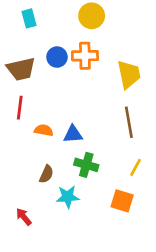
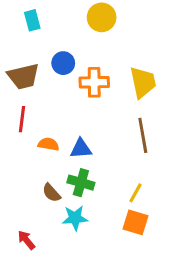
orange cross: (85, 56) -> (94, 82), moved
green cross: (86, 165) -> (81, 183), moved
yellow line: (136, 167) -> (135, 193), moved
brown semicircle: (46, 174) -> (51, 193), turned 114

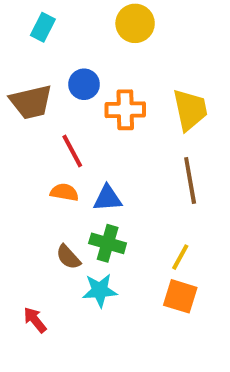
cyan rectangle: (32, 20) -> (43, 27), turned 42
red line: (22, 119) -> (72, 151), moved, turned -35

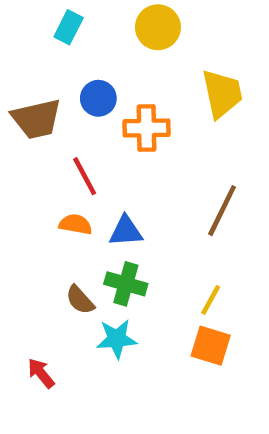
cyan rectangle: (43, 27) -> (69, 27), moved
yellow trapezoid: (190, 110) -> (222, 94), moved
brown line: (190, 180) -> (222, 211), turned 36

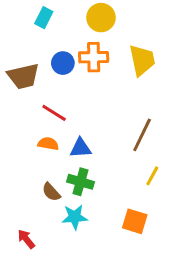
orange cross: (146, 128) -> (94, 57), moved
red line: (85, 176) -> (54, 113), turned -30
yellow line: (211, 300) -> (152, 176), moved

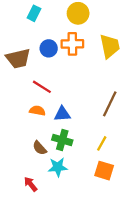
yellow line: (152, 176) -> (102, 143), moved
red arrow: (26, 239) -> (31, 184), moved

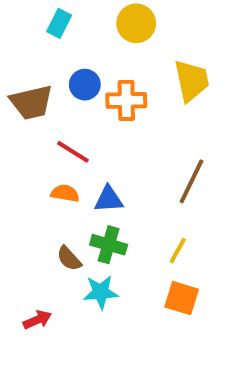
orange cross: (72, 44) -> (126, 100), moved
red arrow: (31, 184) -> (37, 320), moved, turned 105

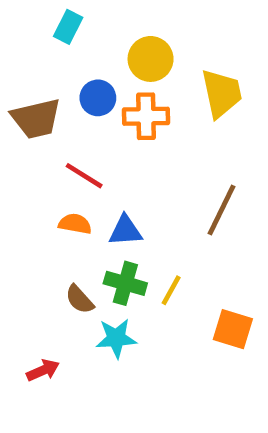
yellow circle: (136, 23) -> (151, 59), moved
yellow line: (178, 251) -> (171, 290), moved
orange square: (182, 298) -> (233, 329), moved

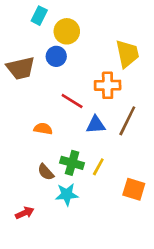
yellow circle: (151, 59) -> (67, 31), moved
orange cross: (146, 116) -> (108, 85), moved
red line: (84, 176) -> (72, 101), moved
blue triangle: (125, 231) -> (96, 125), moved

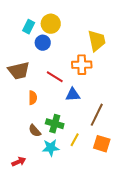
cyan rectangle: (39, 16) -> (29, 27), moved
brown trapezoid: (21, 68) -> (19, 71), moved
brown line: (127, 121) -> (97, 115), moved
orange semicircle: (43, 129) -> (33, 98), turned 80
yellow line: (98, 167) -> (75, 140), moved

